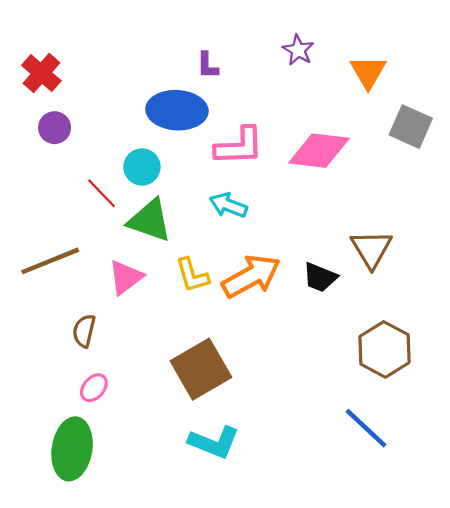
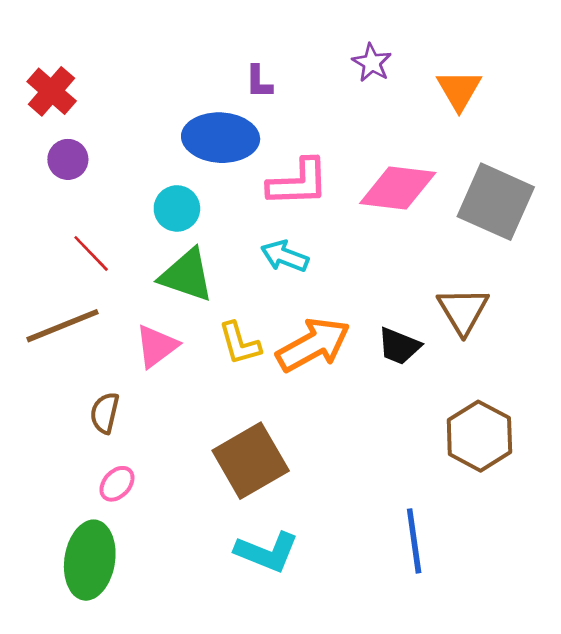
gray square: (411, 127) -> (496, 202), moved, size x1.4
red line: (102, 193) -> (91, 253), moved
blue line: (366, 428) -> (414, 541), moved, turned 39

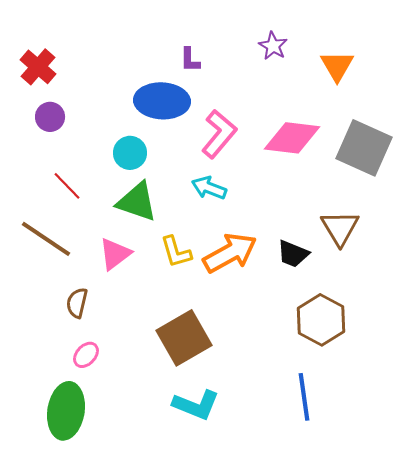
pink L-shape: (298, 183) -> (219, 134), turned -48
brown line: (62, 326) -> (46, 239), turned 56
brown hexagon: (479, 436) -> (321, 320), moved

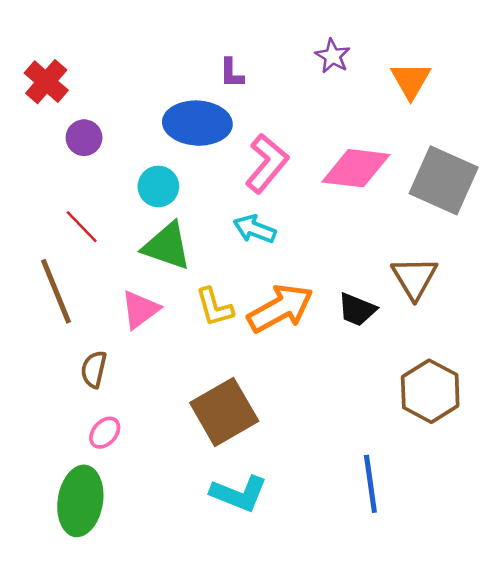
purple circle: (50, 117) -> (84, 138), moved
brown line: (46, 239) -> (56, 291), turned 34
brown hexagon: (321, 320) -> (430, 391), moved

